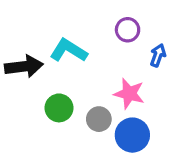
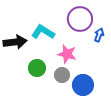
purple circle: (128, 30) -> (80, 19), size x1.6
pink star: (129, 94) -> (67, 54), moved

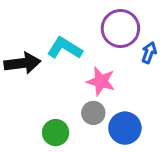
green circle: (37, 68) -> (56, 133), moved

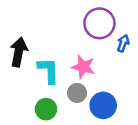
cyan L-shape: (65, 48) -> (48, 71), moved, turned 56
black arrow: (22, 63) -> (19, 52), turned -72

